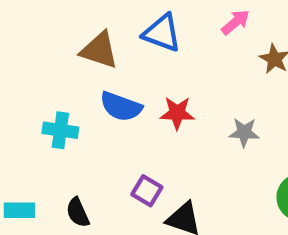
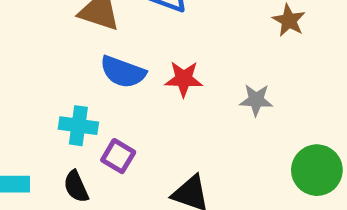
cyan cross: (60, 130) -> (78, 126), moved
purple square: (147, 191) -> (118, 156), moved

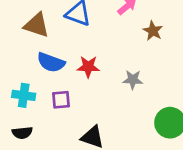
purple square: (118, 156) -> (61, 100), moved, turned -36
black semicircle: (76, 186) -> (22, 133), turned -72

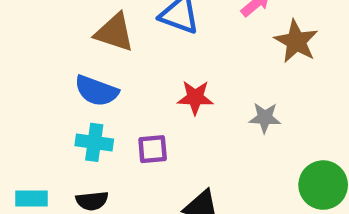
brown star: (153, 31) -> (296, 41), size x1.4
blue semicircle: (51, 62) -> (96, 91), moved

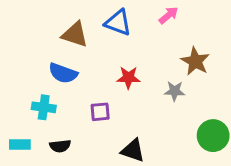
brown star: (296, 41) -> (195, 61), moved
cyan cross: (94, 142) -> (44, 107), moved

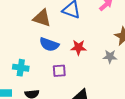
blue semicircle: (63, 73) -> (49, 44), moved

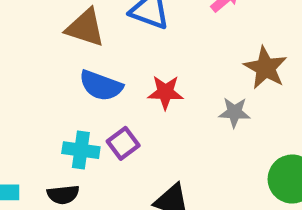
cyan cross: (21, 68) -> (81, 150), moved
purple square: (59, 71) -> (123, 143), turned -32

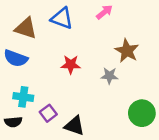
blue semicircle: (101, 86) -> (16, 58), moved
purple square: (123, 143) -> (48, 113), moved

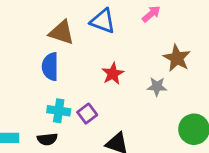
blue semicircle: (16, 58) -> (50, 67), turned 70
red star: (71, 64) -> (113, 74), turned -30
purple square: (48, 113) -> (87, 114), moved

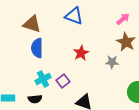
pink arrow: (151, 14) -> (123, 19), moved
brown triangle: (62, 32) -> (32, 24), moved
cyan cross: (59, 111) -> (43, 79), turned -35

